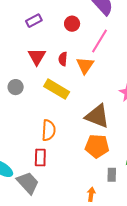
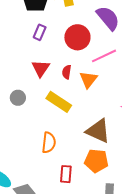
purple rectangle: (34, 21) -> (40, 32), turned -42
red circle: (72, 24) -> (77, 37), size x1.6
pink line: (99, 41) -> (104, 56), turned 30
red rectangle: (40, 157) -> (66, 174), moved

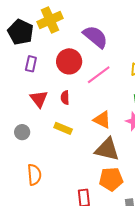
orange triangle: (88, 80) -> (102, 120), moved, turned -30
yellow rectangle: (59, 102) -> (63, 128), size x0.7
orange semicircle: (49, 143) -> (34, 175), moved

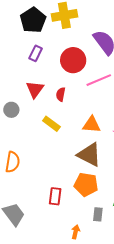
orange triangle: (102, 120) -> (91, 125), turned -36
gray circle: (22, 132) -> (11, 110), moved

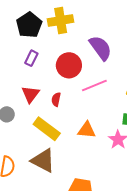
yellow rectangle: (51, 124) -> (47, 129), size x1.5
brown triangle: (89, 155) -> (43, 161), moved

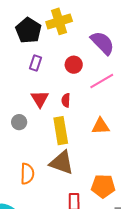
red circle: (69, 65) -> (74, 65), size x0.7
yellow rectangle: (47, 129) -> (61, 131), turned 52

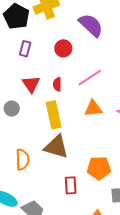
pink line: (102, 81) -> (90, 78), moved

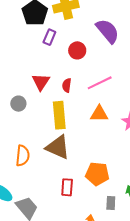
purple rectangle: (25, 49) -> (49, 37), moved

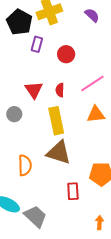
purple semicircle: (108, 31) -> (92, 15), moved, size x0.6

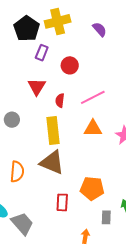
red triangle: (34, 90) -> (37, 87), moved

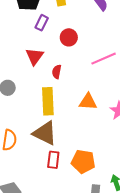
pink line: (93, 97) -> (104, 59), moved
red rectangle: (62, 202) -> (53, 160), moved

